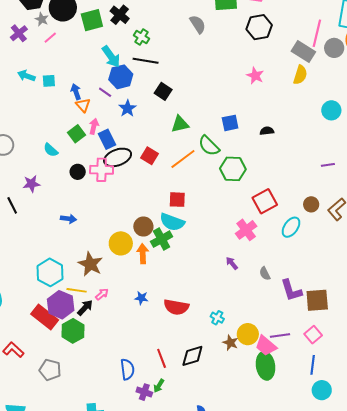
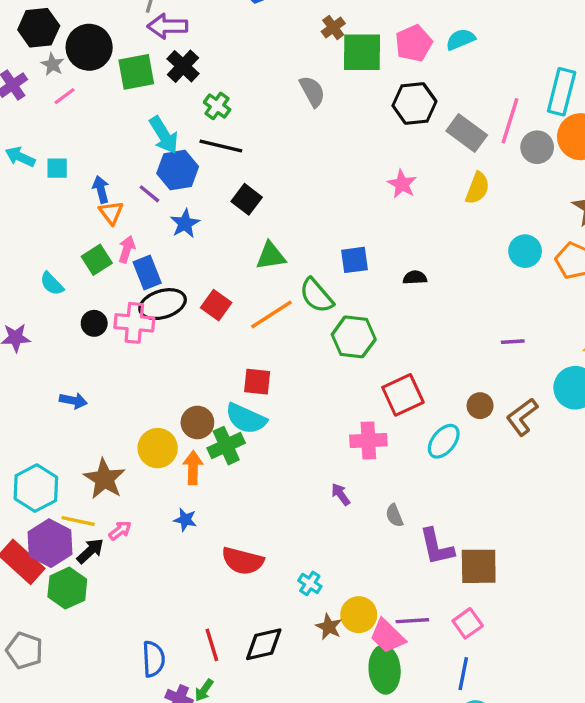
gray rectangle: (303, 52) -> (467, 133), moved
pink cross: (246, 230) -> (368, 440), turned 30
blue star: (141, 298) -> (185, 520), moved

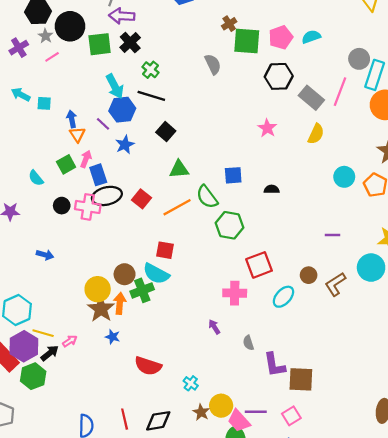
gray circle: (537, 147) -> (359, 59), moved
brown star: (104, 479) -> (101, 309), moved

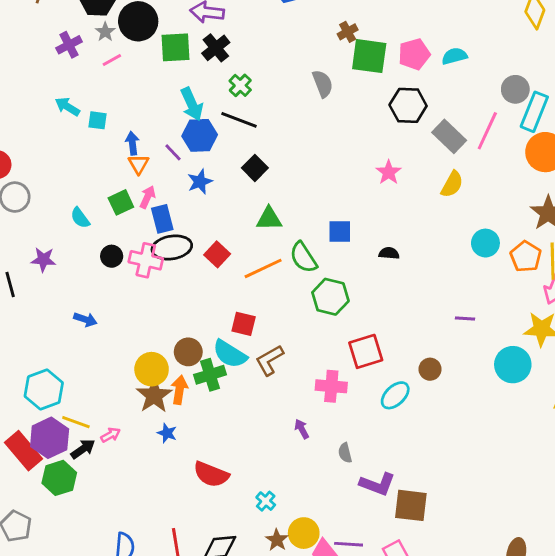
brown L-shape: (335, 284) -> (269, 360), moved
purple L-shape: (274, 365) -> (377, 484), turned -64

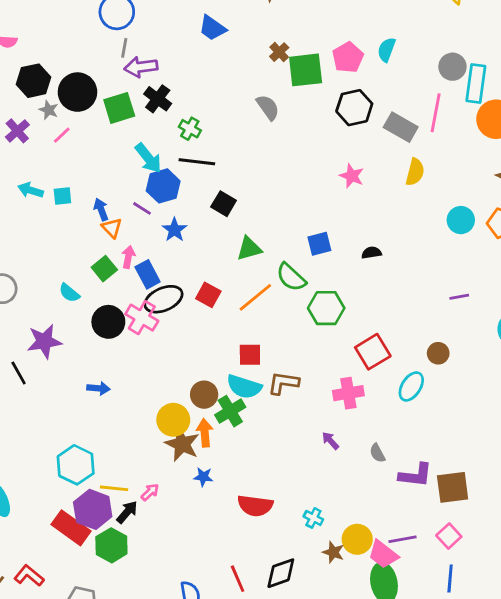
cyan semicircle: (454, 56) -> (387, 50), turned -40
black circle: (112, 256) -> (108, 322), size x1.5
purple star: (43, 260) -> (44, 341), size x1.4
pink cross: (146, 260) -> (142, 318), turned 32
brown L-shape: (269, 360) -> (283, 383), turned 52

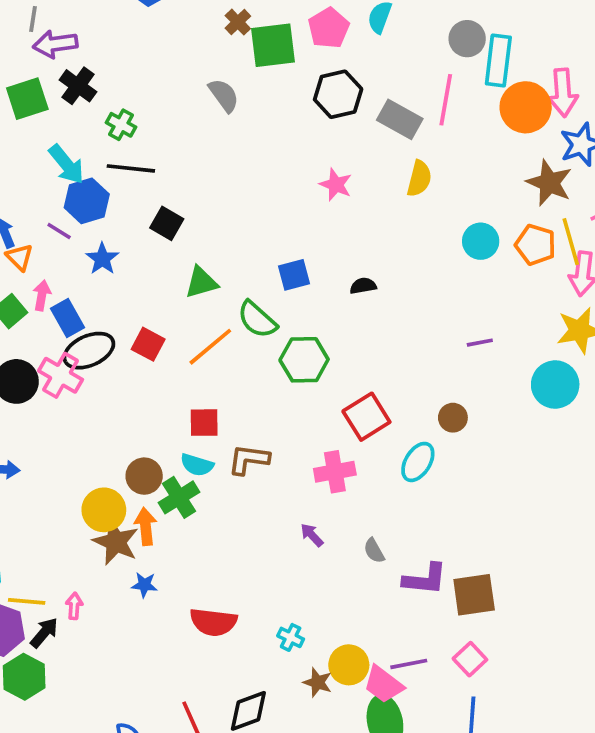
cyan semicircle: (244, 387) -> (197, 465), size x0.7
pink arrow: (150, 492) -> (74, 606), turned -42

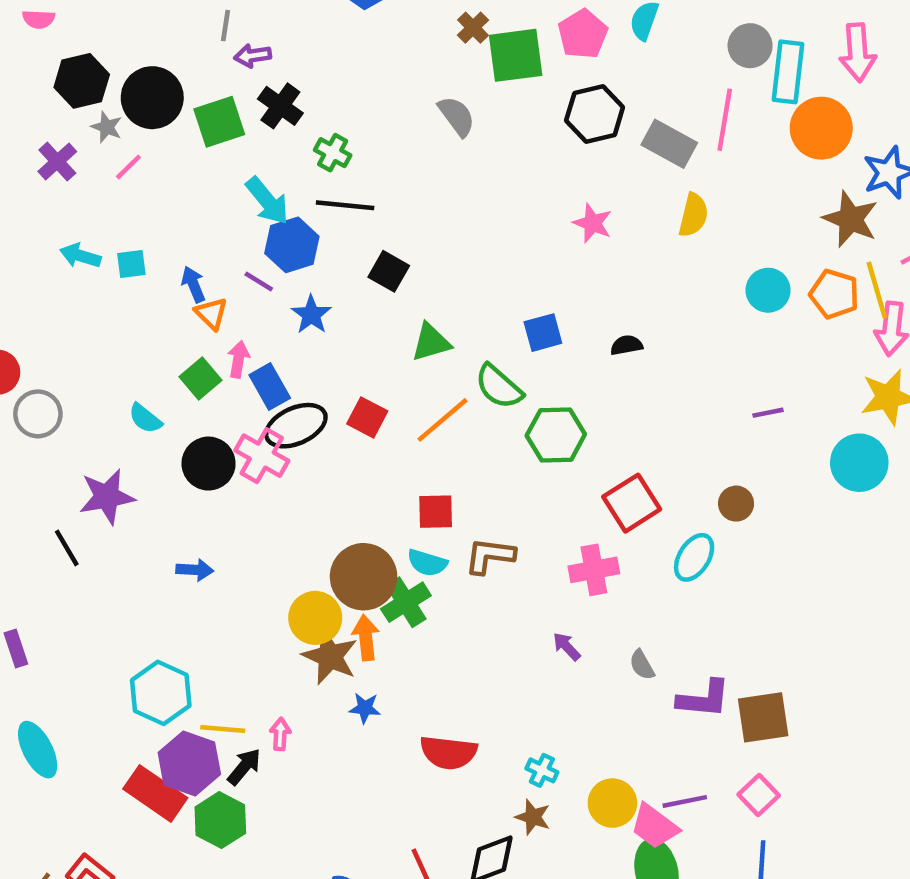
purple arrow: (55, 44) -> (253, 56), size x0.7
pink arrow: (563, 93) -> (858, 52), moved
brown circle: (144, 476) -> (364, 577), size x1.5
brown star: (318, 682) -> (533, 817), moved

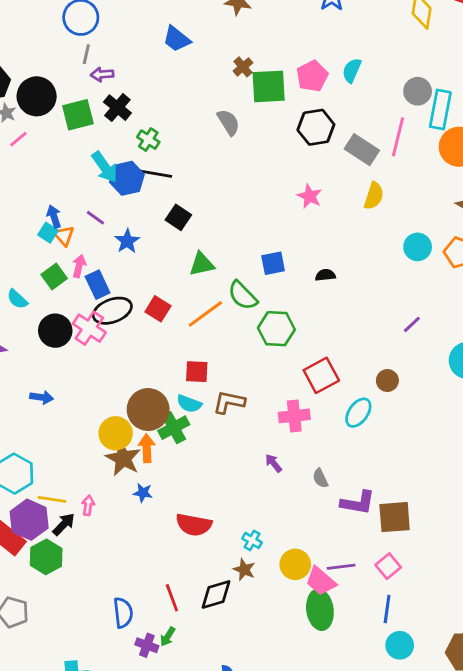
blue hexagon: (292, 245) -> (127, 178), moved
cyan square: (131, 264) -> (48, 233), moved, turned 36
purple line: (768, 413) -> (412, 324), turned -36

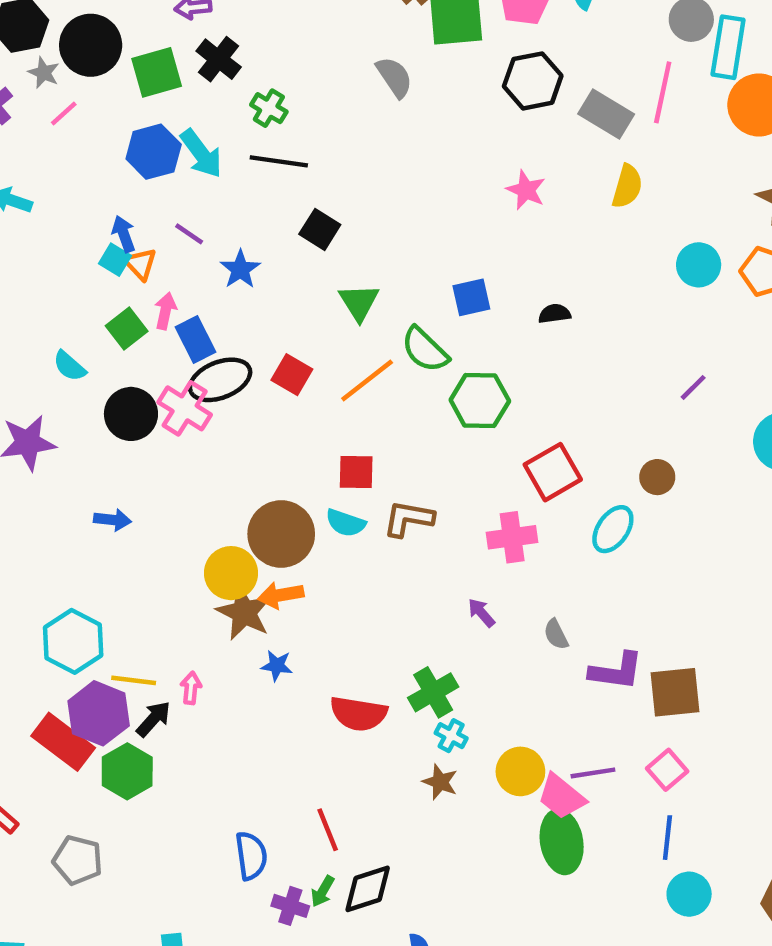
blue hexagon: (127, 178) -> (154, 152), moved
green triangle: (202, 264) -> (359, 302), turned -48
green cross: (174, 428) -> (433, 692), moved
orange arrow: (147, 448) -> (281, 595), turned -96
black diamond: (216, 594) -> (368, 889), moved

